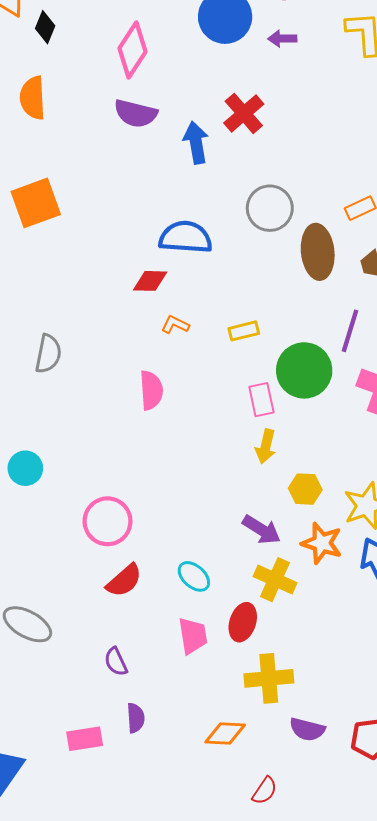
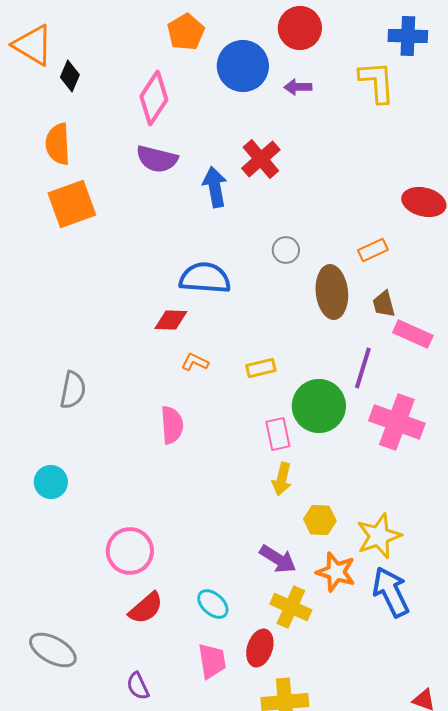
orange square: (36, 203) -> (72, 204), moved
gray circle: (270, 208) -> (286, 250), size x0.6
cyan circle: (25, 468) -> (51, 482), moved

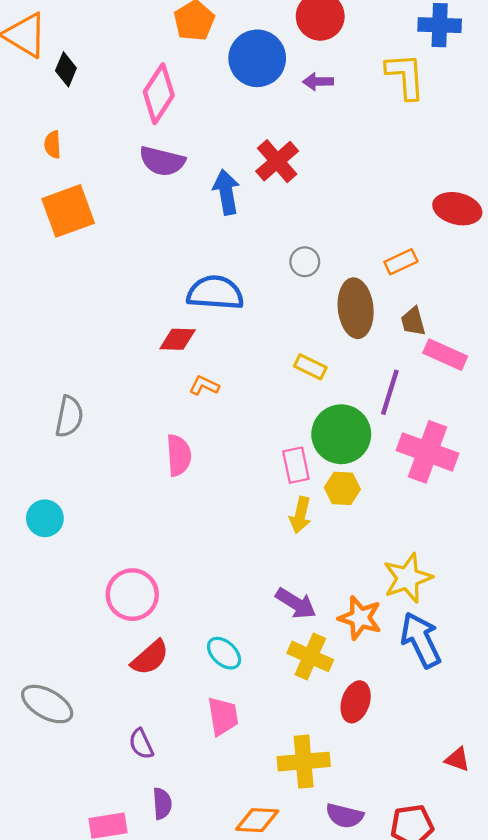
orange semicircle: (58, 144) -> (53, 145), size x0.6
yellow rectangle: (261, 368) -> (310, 367), moved, turned 40
yellow hexagon: (320, 520) -> (342, 488), moved
red ellipse: (260, 648) -> (356, 702), moved

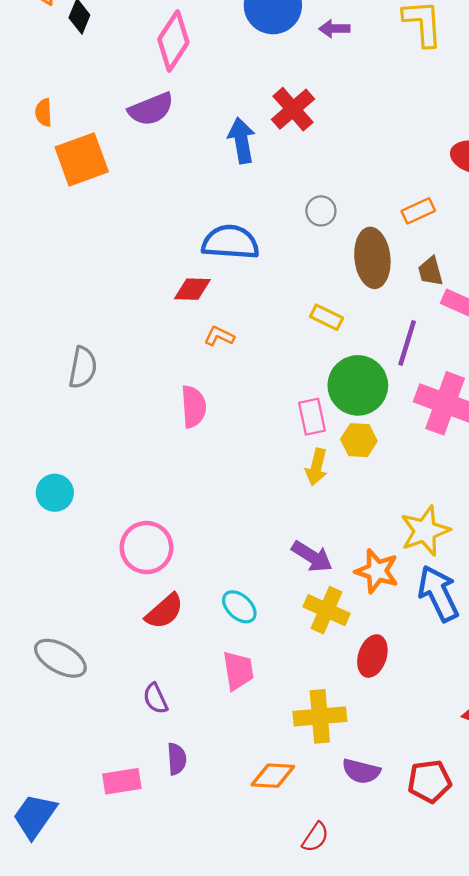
orange semicircle: (53, 145) -> (44, 113), moved
purple semicircle: (162, 161) -> (151, 109), moved, turned -36
cyan circle: (45, 518) -> (55, 493), moved

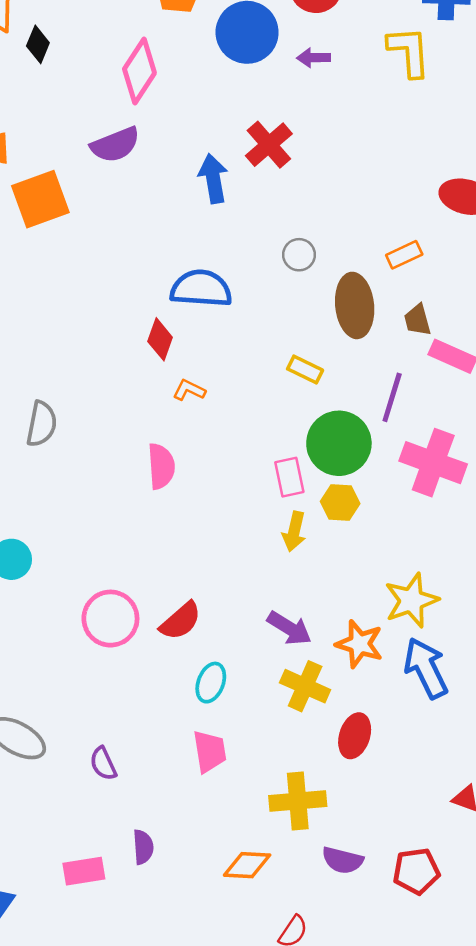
red diamond: (192, 289) -> (160, 339), turned -72
cyan ellipse: (239, 607) -> (211, 683), turned 69
red semicircle: (164, 611) -> (181, 621), moved
purple semicircle: (155, 699) -> (103, 764), moved

